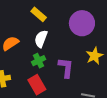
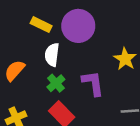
purple circle: (82, 23) -> (78, 26), moved

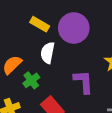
green cross: (56, 83) -> (31, 80), moved

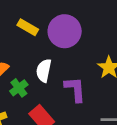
white semicircle: (48, 53) -> (44, 71), moved

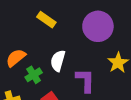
purple circle: (65, 31) -> (98, 26), moved

